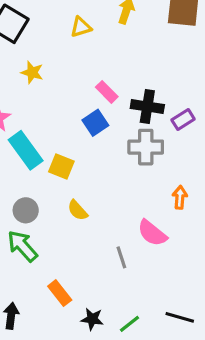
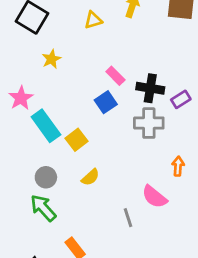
yellow star: (32, 72) -> (51, 59), turned 30
yellow square: (61, 167) -> (77, 140), turned 30
yellow semicircle: (78, 210) -> (90, 177), turned -90

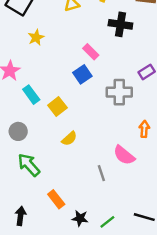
black cross: (150, 88) -> (120, 24), moved
cyan rectangle: (46, 126) -> (31, 95), size x0.7
gray circle: (46, 177) -> (18, 131), moved

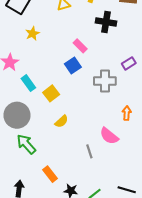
gray circle: (18, 131) -> (17, 115), size x1.6

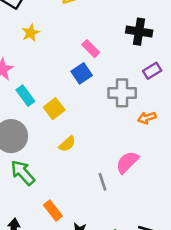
black cross: (106, 22) -> (139, 32), moved
orange arrow: (127, 113) -> (147, 118), moved, turned -112
pink semicircle: (109, 136) -> (127, 162), turned 96

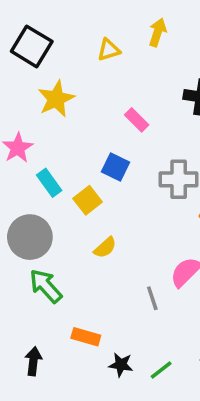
yellow star: (31, 33) -> (56, 99), size x1.5
blue square: (82, 73) -> (116, 167), moved, turned -30
orange rectangle: (53, 211) -> (86, 337), turned -36

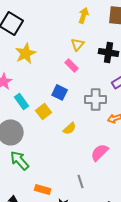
yellow triangle: (109, 50) -> (78, 44), moved, turned -32
yellow semicircle: (105, 248) -> (70, 128), moved
gray line: (152, 298) -> (81, 181), moved

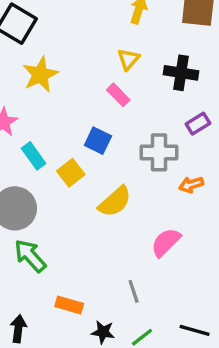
yellow semicircle: (70, 128) -> (115, 202), size x1.5

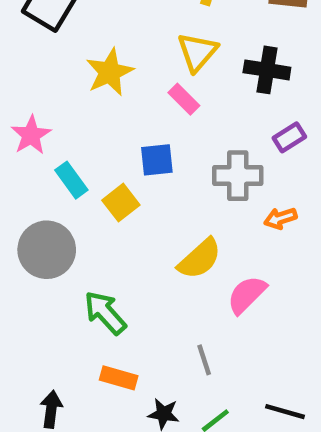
yellow triangle: (128, 59) -> (197, 52), size x1.4
yellow star: (40, 75) -> (110, 72), moved
blue square: (98, 141) -> (157, 160), turned -32
yellow semicircle: (115, 202) -> (200, 259), moved
green arrow: (30, 256) -> (105, 313), moved

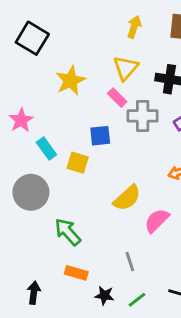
gray cross: (238, 176) -> (143, 116), moved
yellow square: (121, 203) -> (78, 163), turned -35

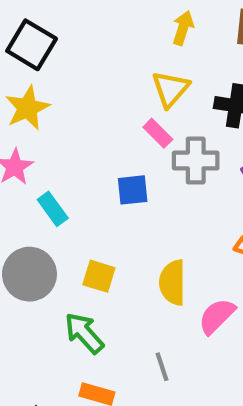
yellow star: (71, 81) -> (27, 108), moved
yellow square: (78, 163) -> (99, 276), moved
yellow semicircle: (127, 198) -> (173, 283), turned 132
gray line: (130, 262) -> (162, 367), moved

